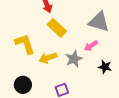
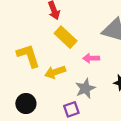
pink arrow: (91, 46) -> (91, 58), moved, turned 32
gray star: (74, 59) -> (85, 88), moved

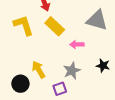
yellow L-shape: (28, 56) -> (23, 25), moved
yellow arrow: (55, 72) -> (39, 70), moved, turned 78

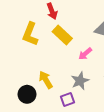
yellow L-shape: (23, 25) -> (30, 34), turned -140
pink arrow: (77, 44) -> (85, 54), turned -40

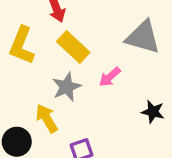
gray star: (80, 81) -> (67, 87), moved

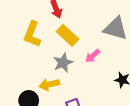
yellow arrow: (47, 118) -> (49, 84), turned -72

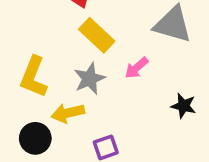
yellow L-shape: (32, 34) -> (33, 77), moved

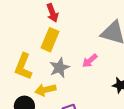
yellow rectangle: (97, 35) -> (50, 40), moved, turned 70

